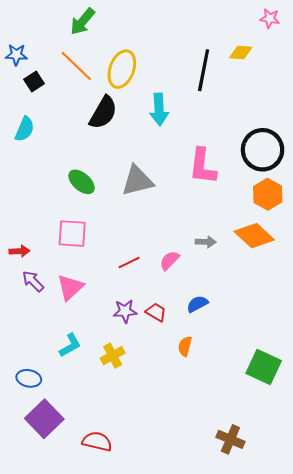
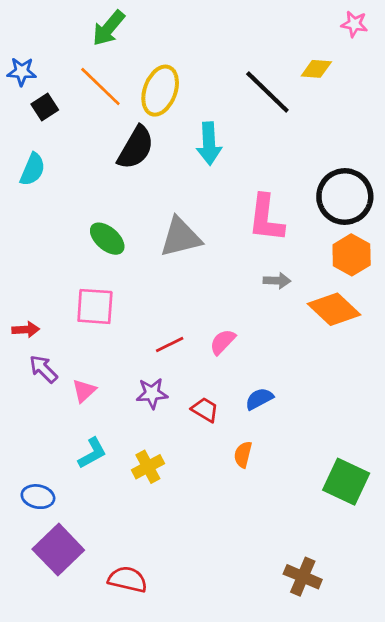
black line: (204, 70) -> (267, 92), turned -57
gray arrow: (206, 242) -> (277, 281), moved
pink triangle: (70, 287) -> (84, 391), moved, size x0.7
purple star: (125, 311) -> (152, 393), moved

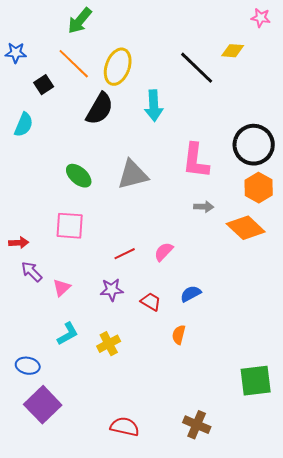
black square: (45, 107) -> (44, 85), moved
green square: (346, 482) -> (256, 381), moved, turned -32
brown cross: (303, 577) -> (197, 425), moved
red semicircle: (128, 579) -> (125, 427), moved

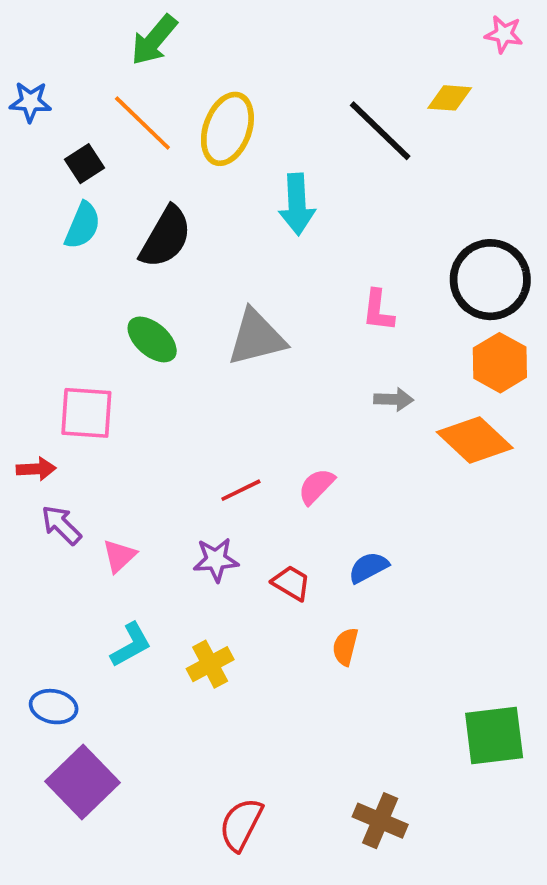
black semicircle: (100, 109) -> (166, 237), moved
cyan semicircle: (24, 125) -> (83, 225), moved
pink L-shape: (196, 161) -> (378, 310), size x0.6
pink square: (70, 226) -> (86, 413), moved
red semicircle: (125, 427) -> (241, 824), turned -76

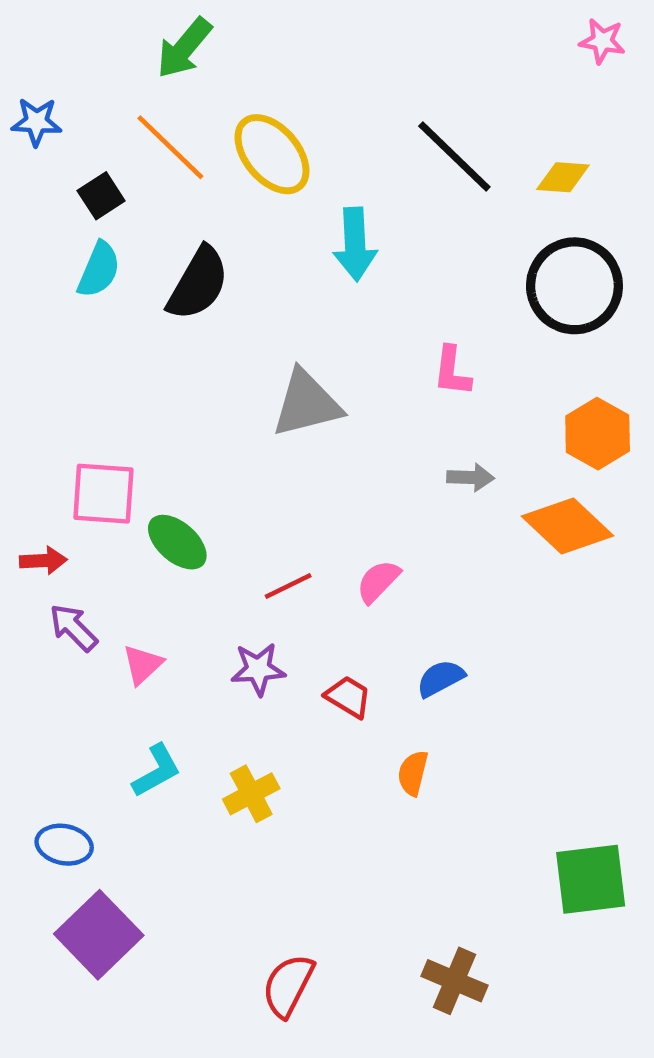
yellow diamond: (450, 98) -> (563, 177), moved
yellow ellipse: (227, 129) -> (272, 154), turned -60
black circle: (490, 280) -> (574, 286), moved
green ellipse: (152, 339) -> (177, 542), moved

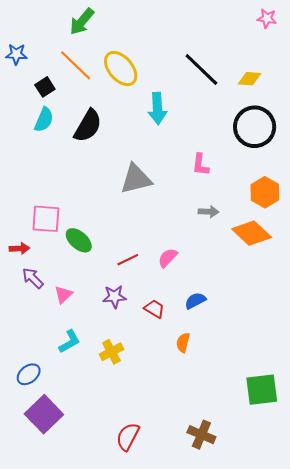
blue ellipse: (64, 845) -> (29, 374), turned -50

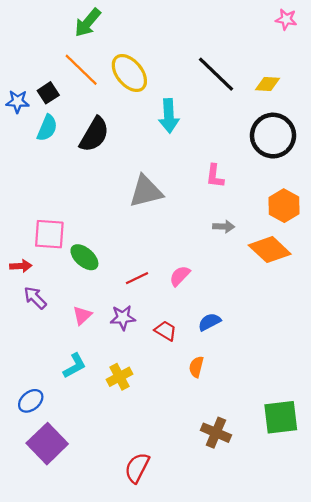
blue star: (16, 54) -> (18, 102), moved
pink triangle: (63, 295) -> (82, 315), moved
brown cross: (201, 435) -> (216, 433), moved

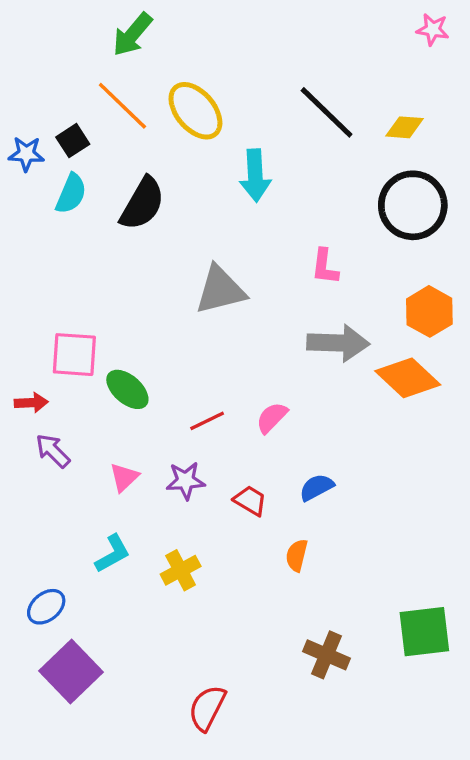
gray arrow: (224, 227) -> (338, 343), size x1.8

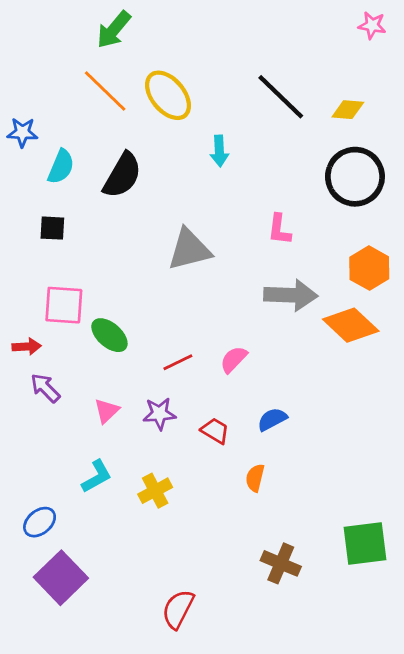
black square: (73, 141) -> (52, 228), moved, turned 36
cyan arrow: (255, 175) -> (219, 151), size x0.7

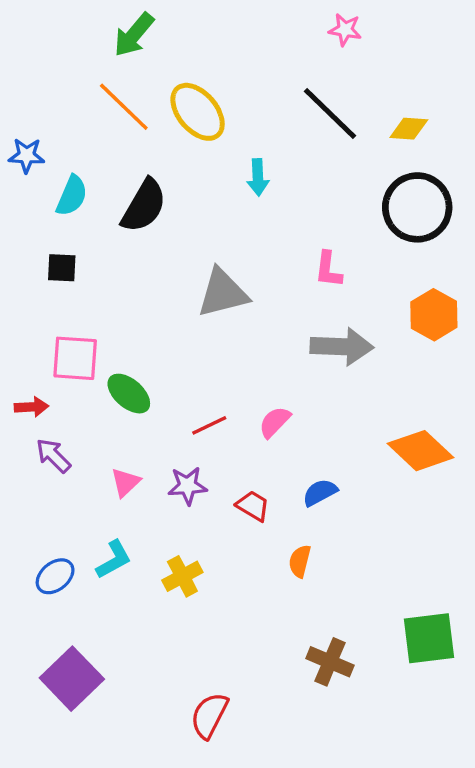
pink star: (372, 25) -> (345, 30), moved
orange diamond: (351, 325) -> (421, 451), moved
blue ellipse: (40, 522) -> (55, 576), moved

